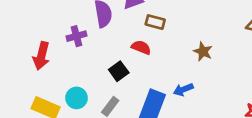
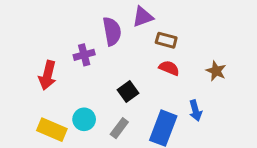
red semicircle: (141, 47) -> (169, 68), moved
blue arrow: (183, 90) -> (195, 111), turned -84

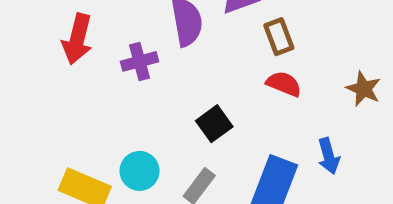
brown rectangle: (166, 40) -> (279, 37), turned 54
red arrow: (47, 75) -> (77, 39), moved

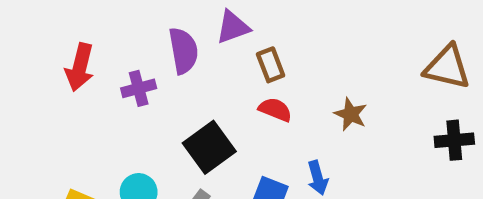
black square: (214, 124) -> (209, 147), size x1.5

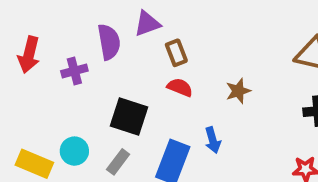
brown star: (351, 114) -> (238, 91), turned 30
black square: (209, 147) -> (129, 116), turned -36

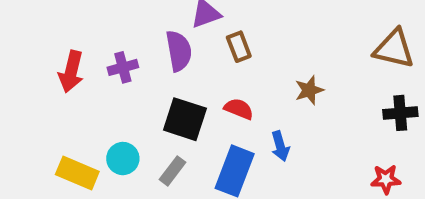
purple semicircle: (109, 42) -> (179, 51), moved
red arrow: (29, 55) -> (71, 72), moved
red semicircle: (180, 87) -> (239, 109), moved

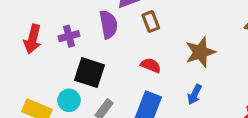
brown star: (309, 90) -> (200, 52), size x1.5
black square: (185, 119) -> (89, 73), moved
blue arrow: (280, 146) -> (194, 94), moved, turned 42

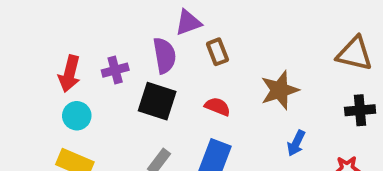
black square: (89, 73) -> (157, 101), moved
blue arrow: (194, 94) -> (296, 143), moved
cyan circle: (69, 100) -> (77, 116), moved

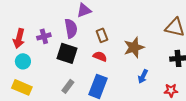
brown rectangle: (217, 52) -> (102, 35), moved

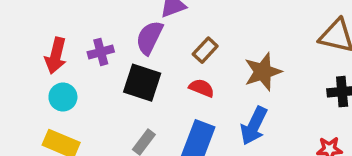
purple semicircle: (71, 28) -> (149, 38), turned -144
brown rectangle: (102, 35) -> (205, 50), turned 64
blue arrow: (143, 76) -> (254, 126), moved, size x1.5

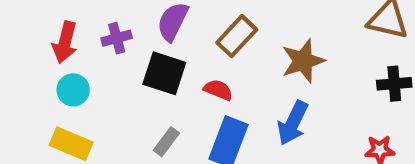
brown rectangle: (205, 50) -> (237, 36), size x1.4
red semicircle: (202, 88) -> (218, 90), moved

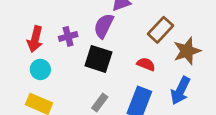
brown rectangle: (237, 36) -> (161, 30), moved
red semicircle: (218, 90) -> (146, 64), moved

